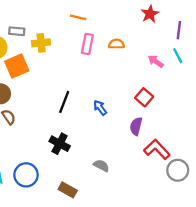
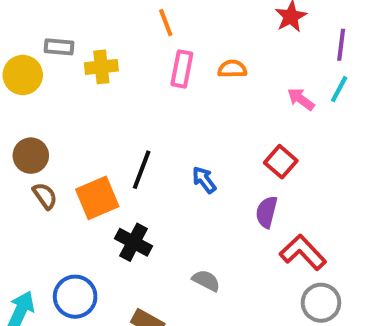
orange line: (78, 17) -> (166, 23), turned 56
cyan line: (178, 56) -> (339, 89), turned 56
orange square: (17, 66) -> (97, 198), moved
gray circle: (178, 170) -> (321, 303), moved

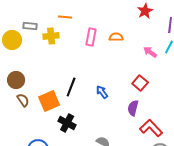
orange line: (166, 23) -> (65, 17), moved, turned -64

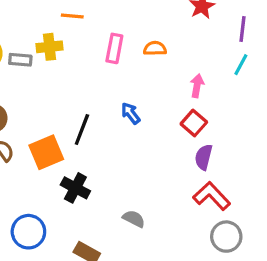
gray rectangle: (30, 26) -> (20, 60), moved
pink arrow: (150, 52) -> (197, 86), moved, turned 64
blue arrow: (102, 92) -> (131, 113), moved
purple semicircle: (133, 108) -> (204, 157), moved

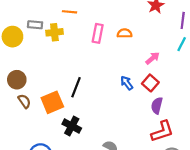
gray rectangle: (20, 60) -> (35, 25), moved
pink arrow: (197, 86) -> (153, 58), turned 40
blue arrow: (131, 113) -> (127, 83), moved
red L-shape: (212, 196) -> (162, 131), turned 115

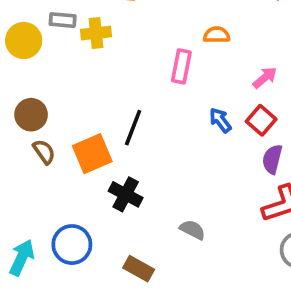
pink rectangle: (98, 33) -> (181, 66), moved

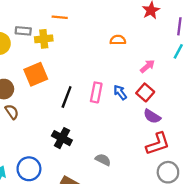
pink rectangle: (181, 66) -> (96, 92), moved
orange square: (92, 154) -> (36, 74), moved
purple semicircle: (272, 159) -> (152, 116), turned -72

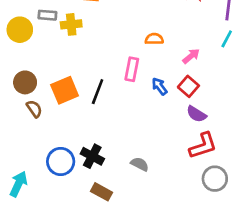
orange semicircle: (118, 40) -> (154, 39), moved
orange square: (36, 74) -> (65, 90), moved
pink rectangle: (96, 92) -> (132, 69), moved
black cross: (62, 138) -> (92, 156), moved
blue circle: (29, 169) -> (61, 161), moved

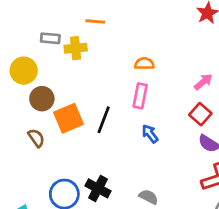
yellow circle: (20, 30) -> (24, 71), moved
orange semicircle: (154, 39) -> (144, 64), moved
brown circle: (25, 82) -> (42, 99), moved
blue arrow: (159, 86) -> (150, 134), moved

